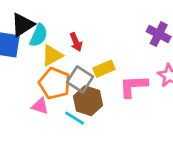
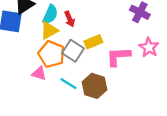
cyan semicircle: (39, 35) -> (50, 14), moved
brown hexagon: (88, 101) -> (94, 86), moved

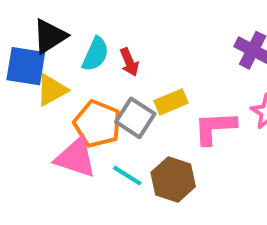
yellow triangle: (49, 30) -> (52, 90), moved
pink triangle: (39, 73) -> (76, 158), size x1.6

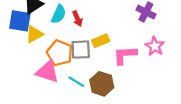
gray square: (135, 118) -> (81, 50), turned -35

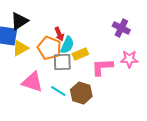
cyan semicircle: (59, 14) -> (67, 45), moved
pink star: (155, 46) -> (129, 59), turned -30
orange pentagon: (60, 53) -> (49, 48), moved

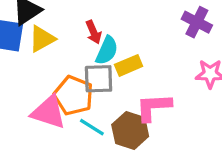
yellow triangle: (20, 48) -> (42, 39), moved
orange pentagon: (49, 48) -> (74, 95), moved
pink L-shape: (102, 67) -> (154, 107), moved

